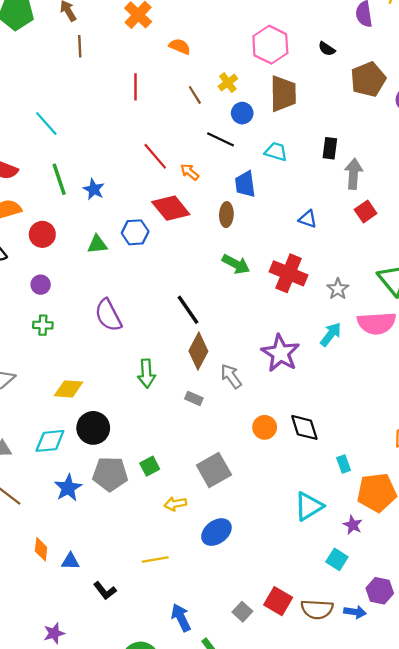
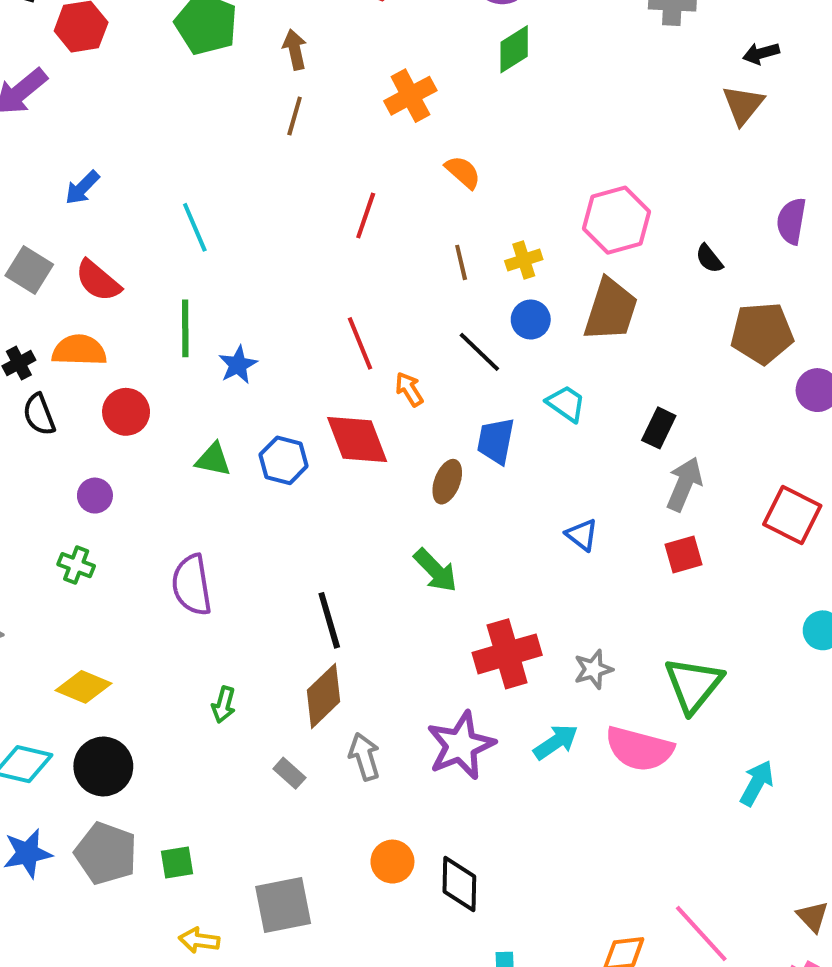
red cross: (289, 273) -> (507, 654), moved, turned 33
green arrow: (146, 373) -> (224, 705), size x0.7

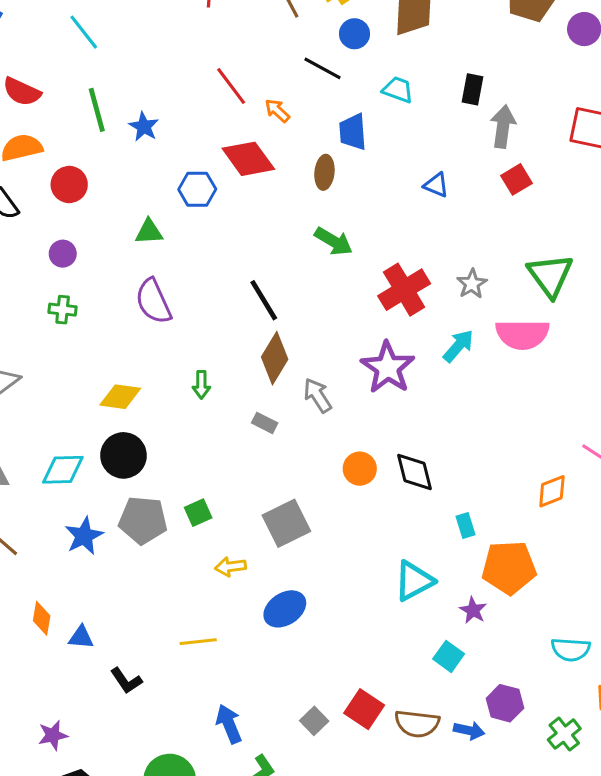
green triangle: (213, 460) -> (149, 232), moved
yellow diamond: (83, 687) -> (120, 397), moved

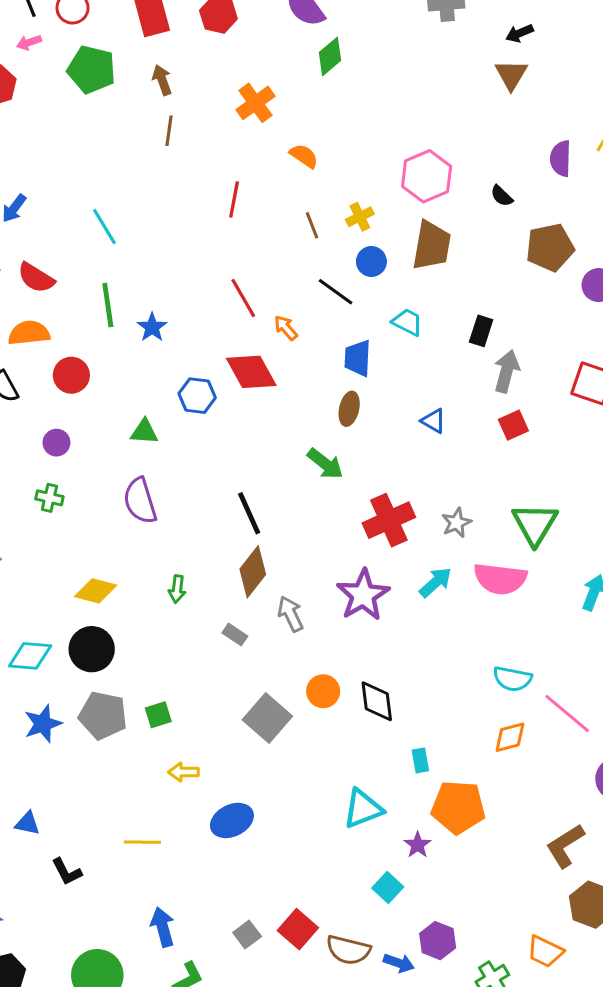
brown ellipse: (324, 172) -> (349, 409), moved
gray square: (286, 523) -> (267, 718), moved, turned -30
cyan semicircle: (571, 649) -> (512, 679), moved

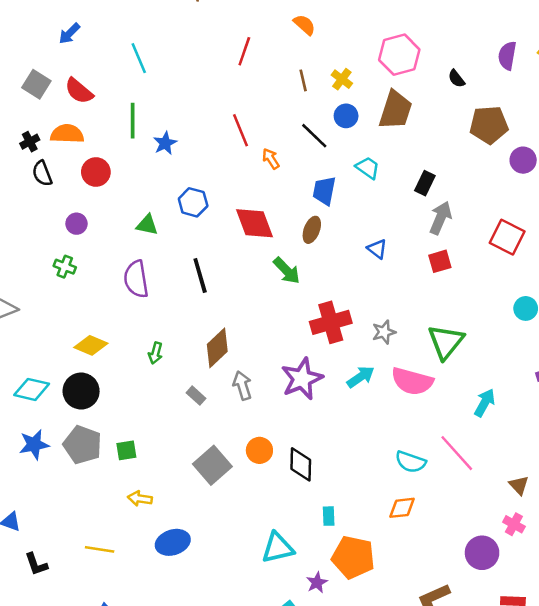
yellow cross: (360, 217) -> (342, 79), turned -35
red diamond: (251, 372) -> (254, 223), moved
black line: (249, 513) -> (200, 276), moved
pink line: (567, 714) -> (457, 453), moved

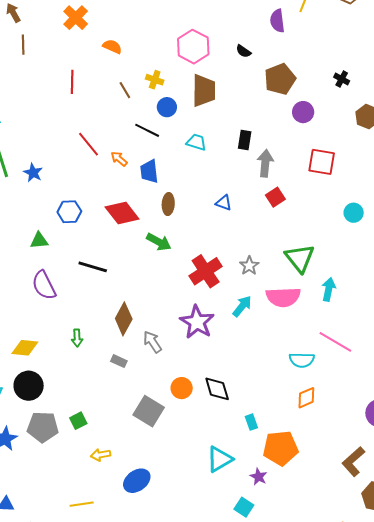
purple circle: (523, 160) -> (303, 112), moved
blue trapezoid: (324, 191) -> (149, 171), moved
black line: (200, 276) -> (93, 267), turned -40
cyan arrow: (485, 403) -> (329, 289), moved

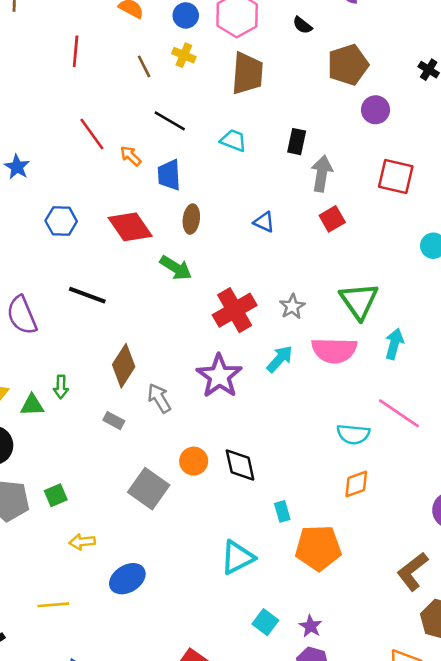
blue circle: (167, 107) -> (186, 15), moved
green triangle: (39, 240) -> (32, 405), moved
purple star: (259, 477) -> (310, 626), moved

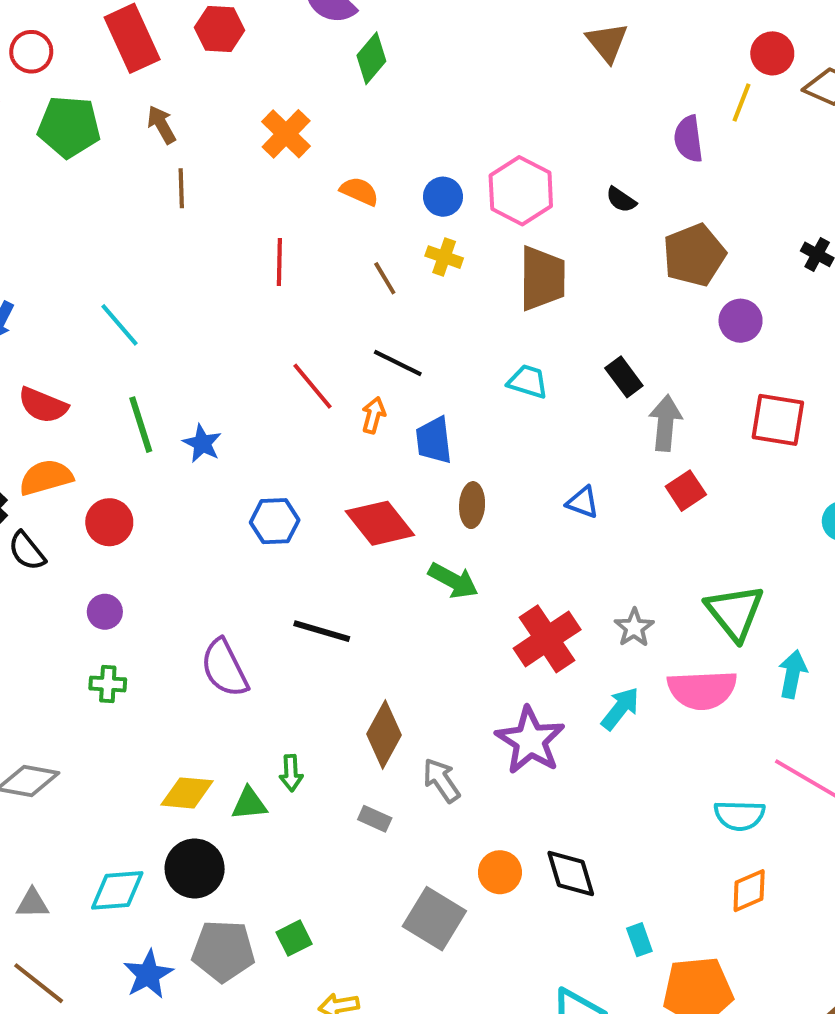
black line: (170, 121) -> (398, 363), moved
black rectangle: (297, 142) -> (624, 377), turned -45
orange arrow: (131, 156) -> (373, 415), turned 65

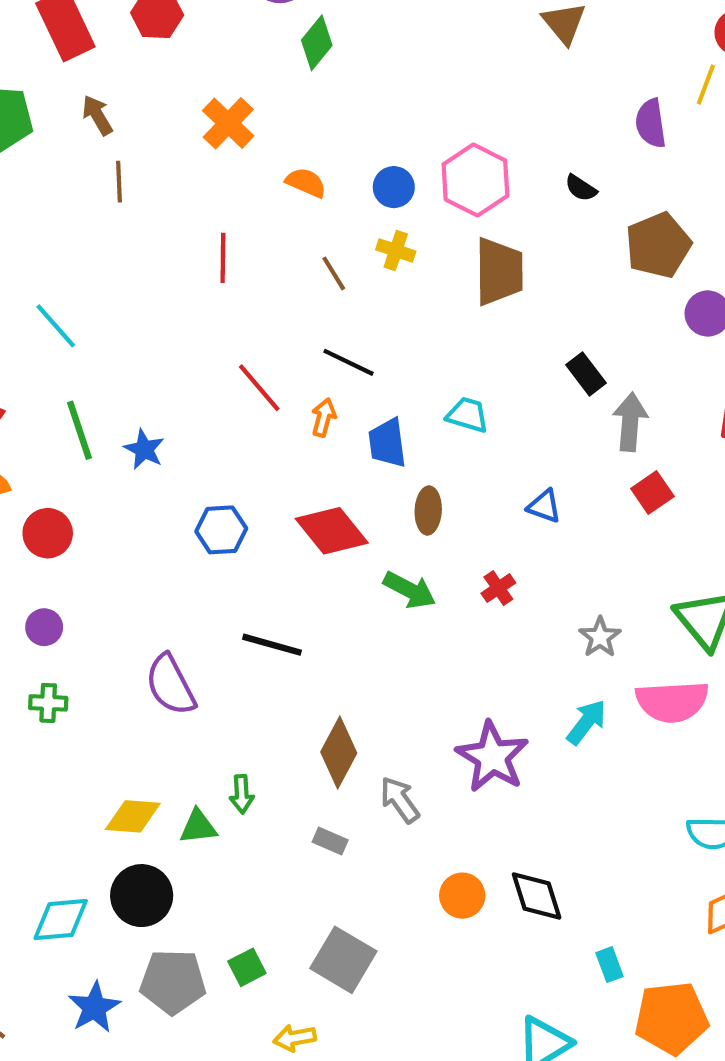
cyan trapezoid: (528, 381) -> (468, 415), moved
red cross: (547, 639) -> (498, 588), moved, size x0.5
gray square: (434, 919) -> (343, 960), moved

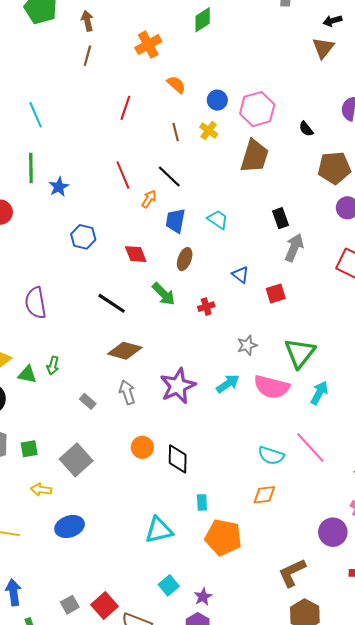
red square: (652, 493) -> (276, 293), moved
red diamond: (332, 531) -> (136, 254), size x0.7
black line: (272, 645) -> (112, 303), moved
brown diamond: (339, 753) -> (125, 351), moved, turned 60

